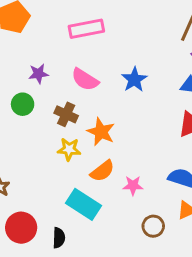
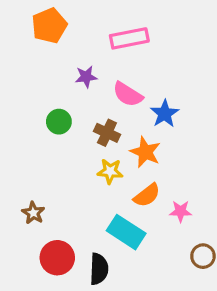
purple star: (39, 74) -> (86, 77), moved
blue star: (134, 80) -> (165, 114), moved
black semicircle: (59, 238) -> (99, 269), size x1.4

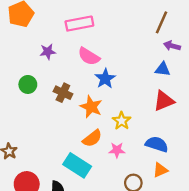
pink semicircle: (128, 94) -> (89, 56), moved
yellow star: (110, 171) -> (122, 121), moved, turned 30

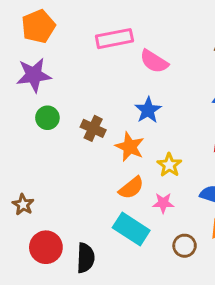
purple star: (48, 52) -> (34, 75), moved, size x1.6
pink semicircle: (89, 56) -> (154, 61), moved
cyan rectangle: (77, 165) -> (131, 229), moved

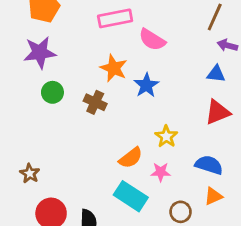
orange star: (130, 147) -> (114, 68), moved

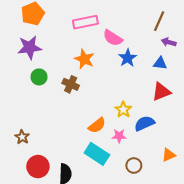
blue star: (146, 85) -> (128, 58), moved
blue semicircle: (209, 165) -> (144, 123), moved, turned -42
orange triangle: (213, 196) -> (169, 155), moved

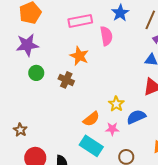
pink semicircle: (113, 38) -> (106, 36), turned -132
blue star: (128, 58) -> (120, 13), moved

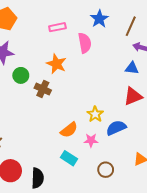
pink rectangle: (80, 21) -> (57, 27), size x0.7
green circle: (36, 73) -> (21, 75), moved
cyan rectangle: (91, 146) -> (69, 158), size x0.7

